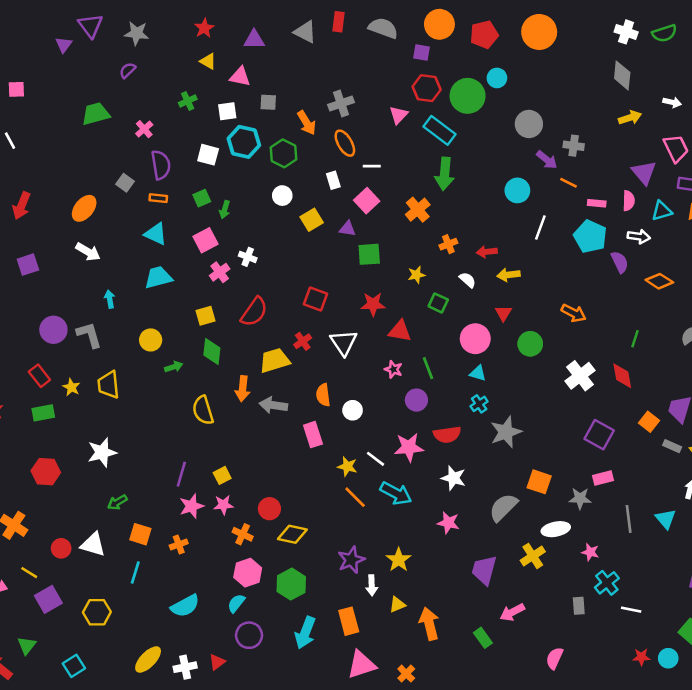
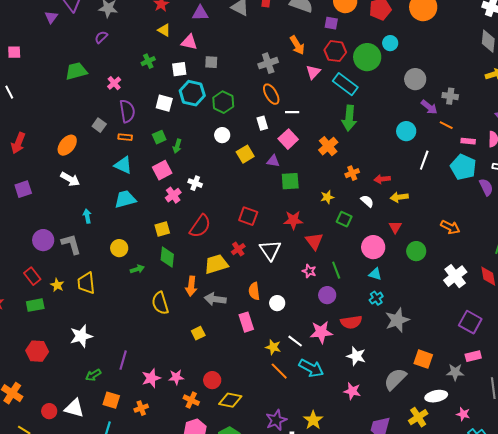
orange arrow: (307, 123) -> (297, 45), moved
red triangle: (400, 331) -> (314, 241), turned 42
purple line: (181, 474) -> (123, 360), moved
yellow square: (222, 475) -> (198, 333), moved

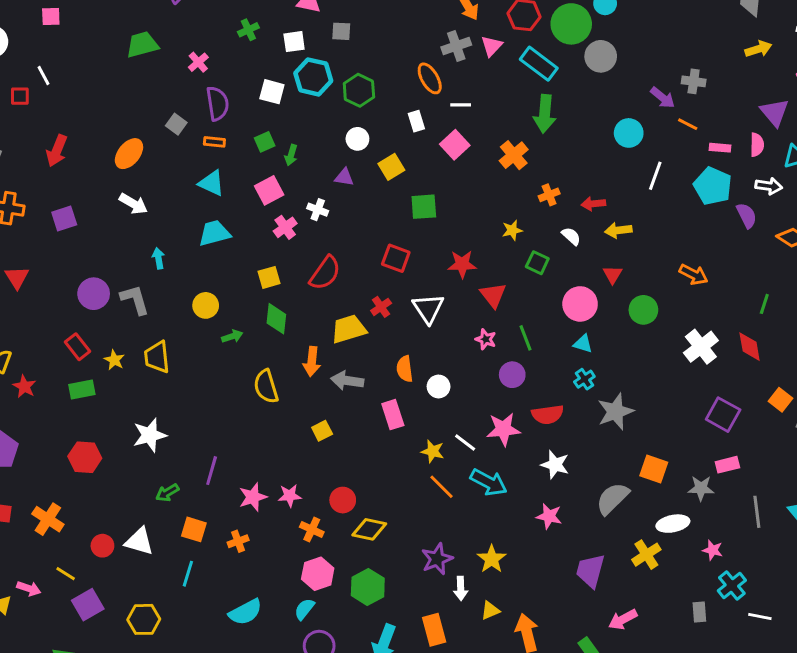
gray cross: (268, 63) -> (456, 46), moved
gray circle: (415, 79) -> (601, 56), moved
purple triangle: (273, 161) -> (344, 177), moved
green square: (290, 181) -> (424, 207), moved

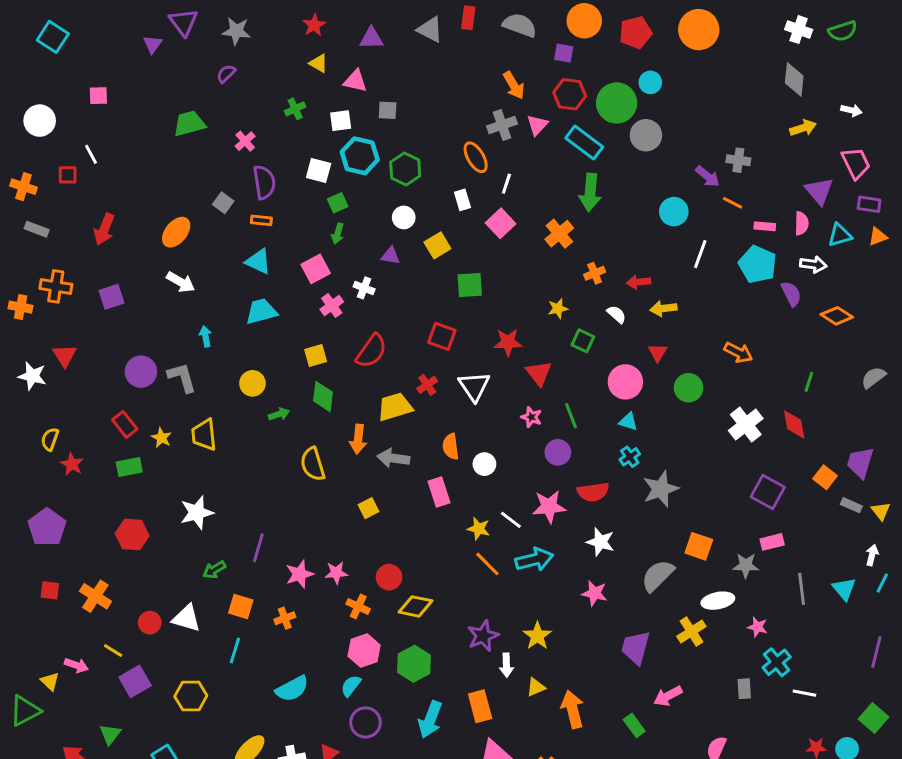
white line: (461, 105) -> (506, 184), turned -72
green square: (265, 142) -> (338, 203), moved
cyan arrow: (489, 482) -> (534, 560), turned -42

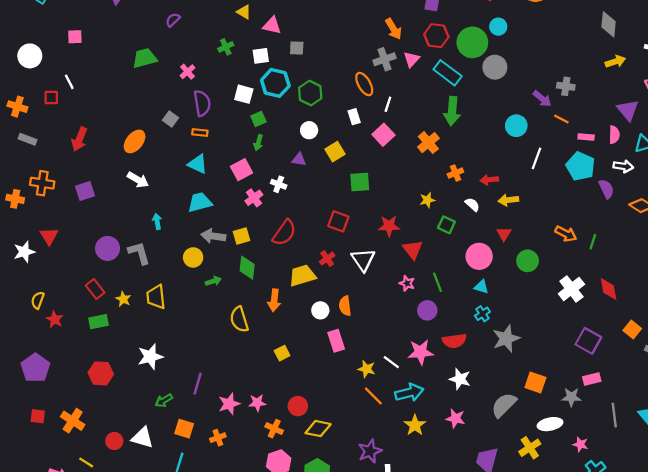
white star: (32, 376) -> (24, 252), turned -30
green line: (809, 382) -> (593, 242), moved
gray arrow: (393, 458) -> (213, 236), moved
white circle: (484, 464) -> (320, 310), moved
yellow star: (537, 636) -> (415, 425), moved

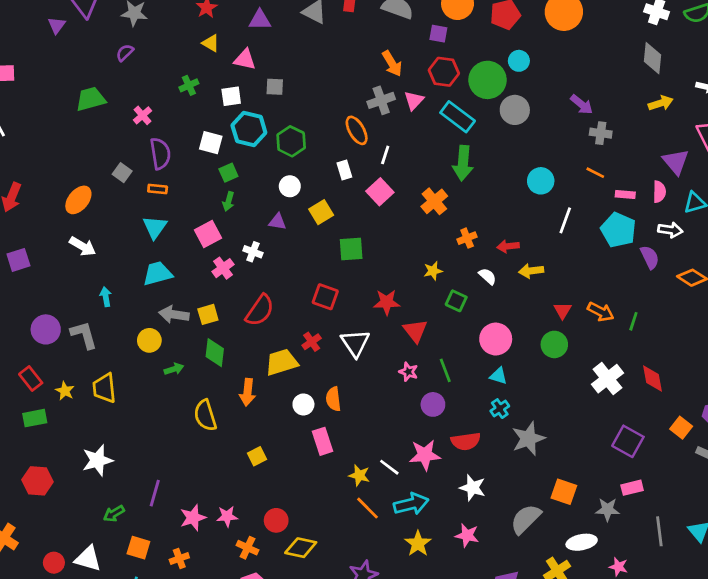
purple arrow: (542, 99) -> (582, 104), moved
cyan triangle: (198, 164) -> (155, 227), turned 40
red triangle: (504, 234) -> (563, 310), moved

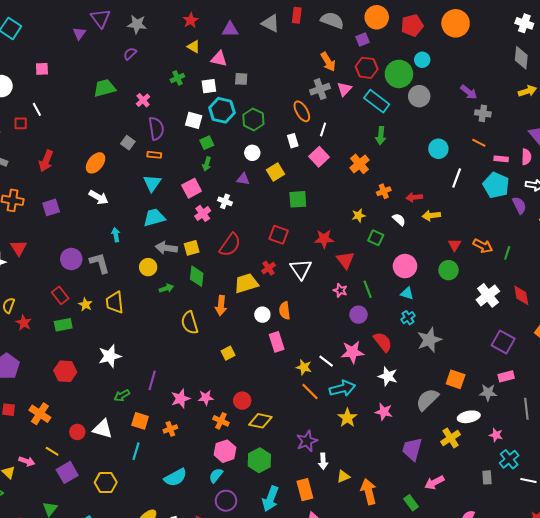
purple square: (438, 34) -> (363, 40), turned -32
green arrow: (463, 163) -> (381, 136), size x0.7
red semicircle: (466, 441) -> (383, 342), turned -120

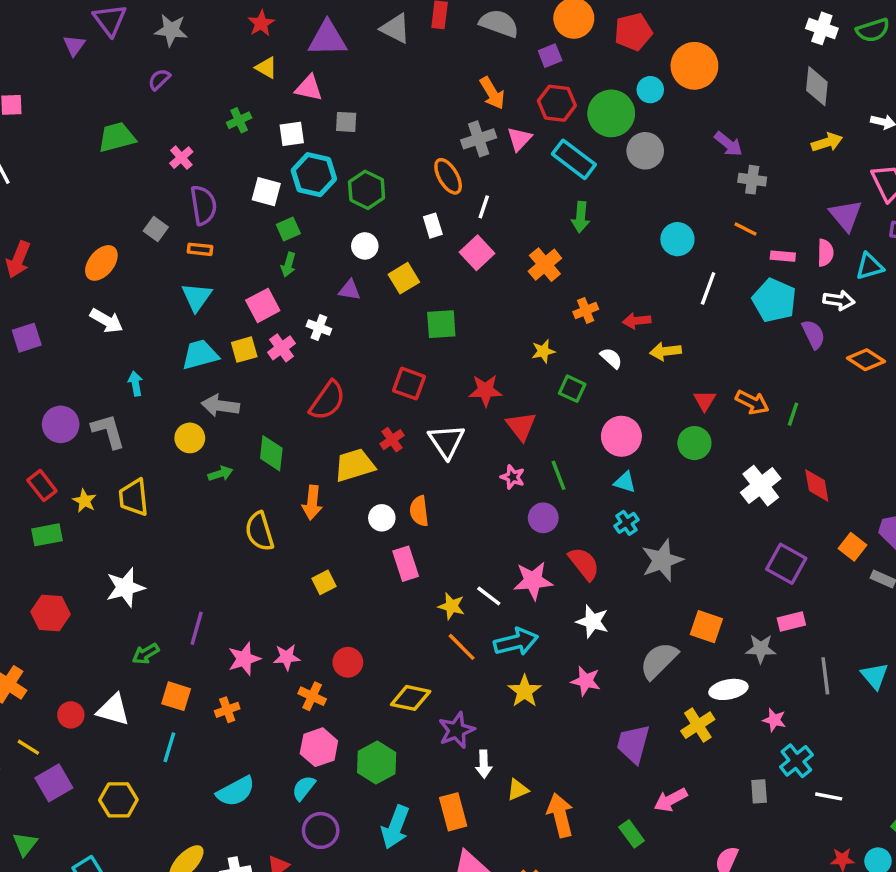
orange circle: (456, 23) -> (694, 66), moved
purple triangle: (230, 29) -> (327, 39), size x1.4
yellow square: (192, 248) -> (244, 350), moved
yellow diamond: (260, 421) -> (411, 698), moved

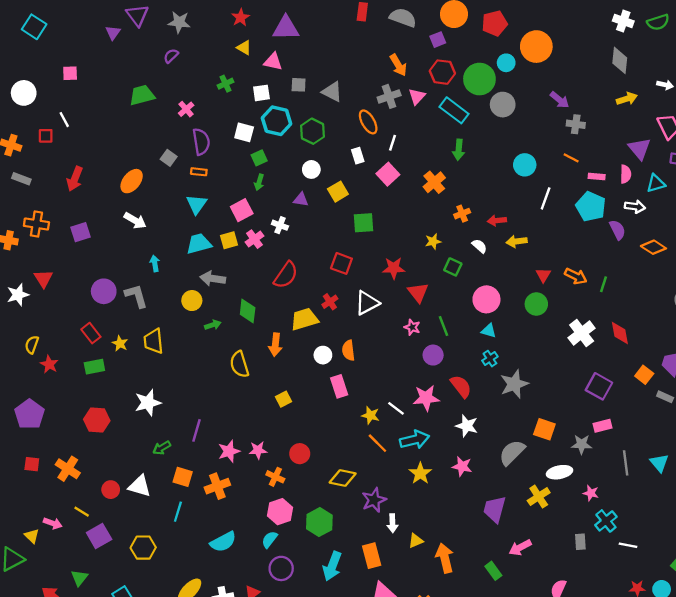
gray triangle: (395, 28) -> (332, 92), moved
white triangle: (446, 441) -> (367, 303), turned 36
orange cross: (227, 710) -> (217, 486), size x1.5

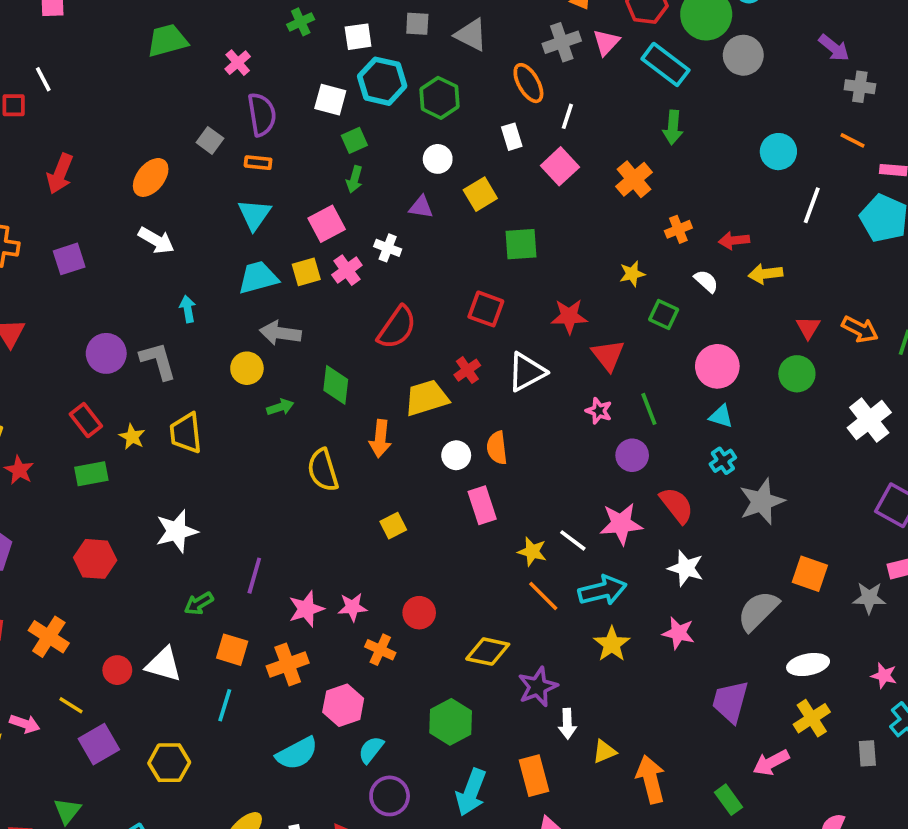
white ellipse: (560, 472) -> (808, 665), moved
yellow cross: (539, 497) -> (812, 718), moved
pink hexagon: (280, 512) -> (343, 705), moved

